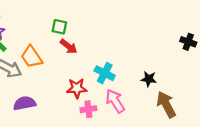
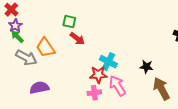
red star: (77, 88) -> (98, 75), moved

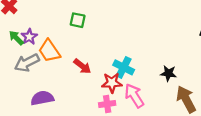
purple star: (15, 26) -> (29, 37), moved
red arrow: (77, 39) -> (82, 66), moved
gray arrow: (26, 58) -> (27, 63), turned 125

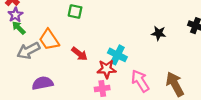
purple star: (29, 37) -> (15, 15), moved
black star: (168, 73) -> (159, 33), moved
pink arrow: (134, 96) -> (140, 81), moved

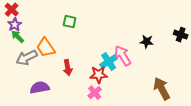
red arrow: (79, 54) -> (68, 68), moved, turned 42
cyan cross: (117, 55) -> (109, 62), turned 30
pink arrow: (140, 81) -> (123, 56), moved
pink cross: (102, 89) -> (95, 93), turned -32

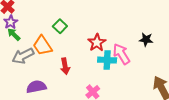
green square: (70, 22) -> (60, 26), moved, turned 32
cyan cross: (109, 62) -> (107, 60), turned 36
red star: (99, 75) -> (97, 43), moved, turned -30

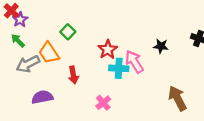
purple star: (11, 22) -> (20, 20), moved

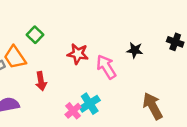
red star: (108, 50) -> (78, 54), turned -30
cyan cross: (119, 68) -> (90, 104), moved, turned -36

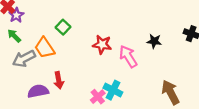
red arrow: (41, 81) -> (59, 80), moved
cyan cross: (90, 104) -> (113, 90), turned -30

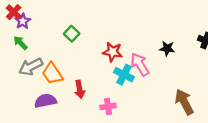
orange trapezoid: (45, 48) -> (52, 73), moved
red arrow: (59, 80) -> (80, 89), moved
cyan cross: (113, 90) -> (124, 75), moved
pink cross: (98, 97) -> (108, 106), turned 32

